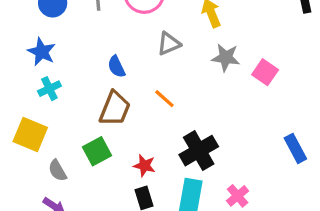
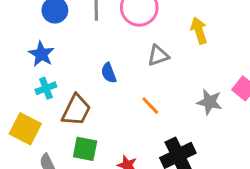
gray star: (226, 58) -> (210, 102), moved
brown trapezoid: (115, 109) -> (76, 110), moved
green square: (97, 151) -> (85, 149), turned 35

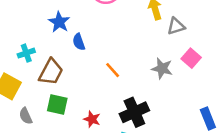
blue star: (41, 54) -> (59, 22), moved
gray triangle: (158, 56) -> (176, 26), moved

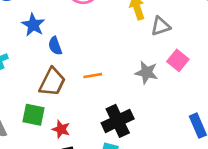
orange line: (113, 70) -> (93, 76), turned -56
brown trapezoid: (51, 72) -> (52, 82), moved
red star: (92, 119) -> (61, 129), moved

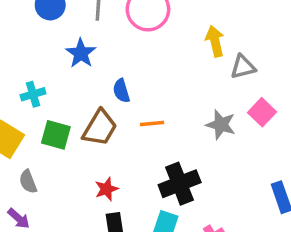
blue semicircle: (55, 46) -> (121, 91), moved
green square: (33, 115) -> (56, 135), moved
red star: (61, 129) -> (106, 189), turned 30

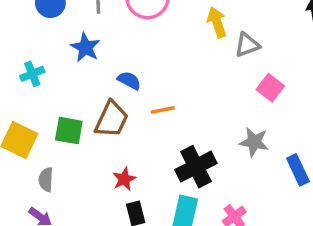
blue semicircle: (121, 91) -> (129, 80), turned 140
cyan cross: (33, 94) -> (32, 74), moved
gray star: (221, 125) -> (254, 142), moved
gray semicircle: (28, 182) -> (46, 180), turned 30

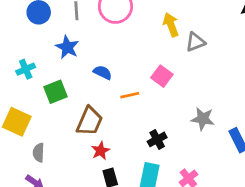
pink square: (270, 88) -> (162, 76), moved
brown trapezoid: (112, 119) -> (90, 121), moved
green square: (69, 131) -> (56, 92), moved, turned -30
black cross: (196, 167) -> (157, 139), size x0.6

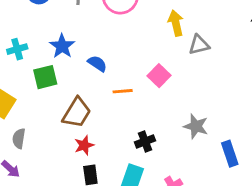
blue star: (67, 47) -> (62, 46), moved

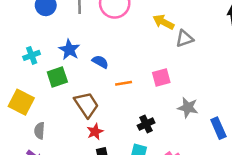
yellow arrow: (176, 23) -> (163, 22), turned -45
pink square: (159, 76) -> (161, 78), moved, turned 36
brown trapezoid: (77, 113) -> (86, 105), turned -60

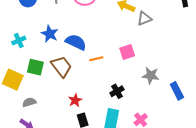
blue semicircle: (100, 62) -> (76, 42), size x1.5
green square: (57, 77) -> (35, 67), moved, turned 36
brown trapezoid: (86, 105) -> (61, 67), moved
gray semicircle: (39, 131) -> (29, 102), turned 72

